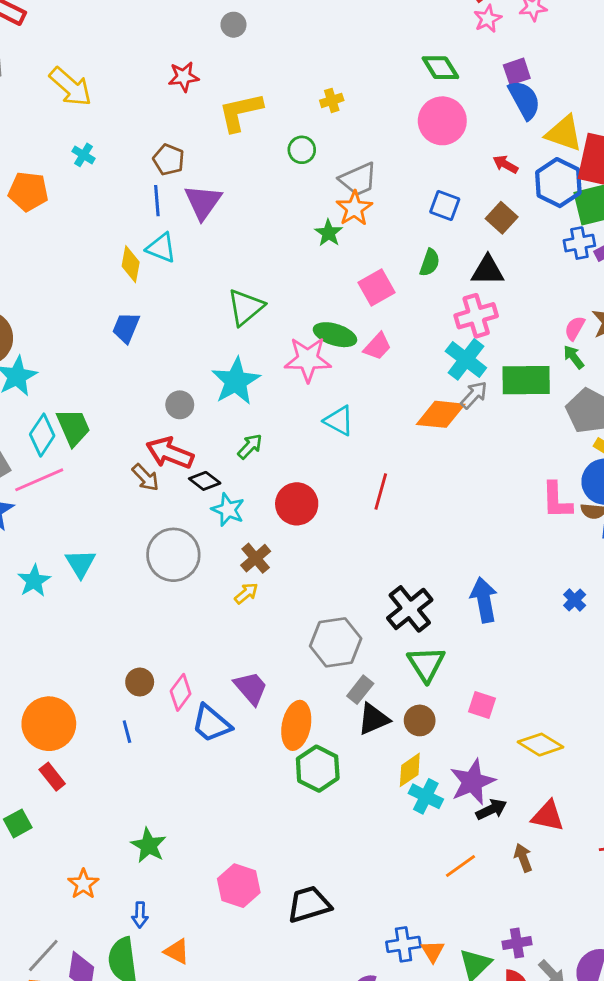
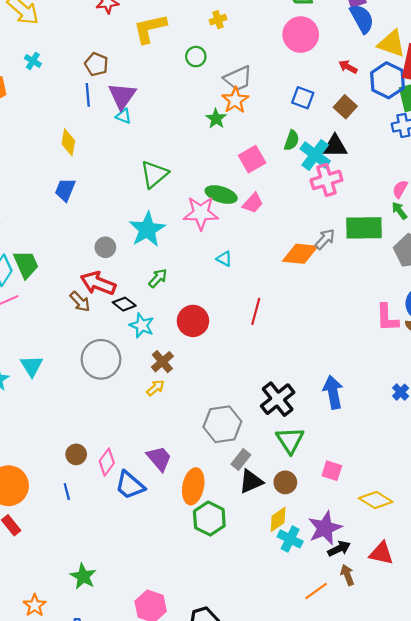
cyan triangle: (161, 248) -> (124, 116), moved, size x0.7
cyan cross: (466, 359) -> (315, 155), moved
cyan triangle: (339, 421) -> (224, 259), size x0.7
brown arrow: (523, 858) -> (347, 575), moved

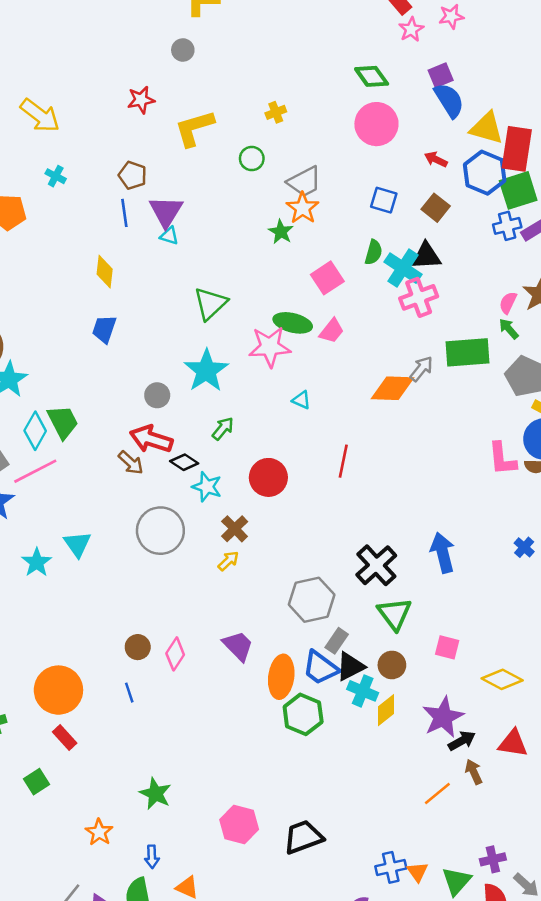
blue trapezoid: (130, 485) -> (320, 668), moved
cyan cross: (290, 539) -> (363, 691), moved

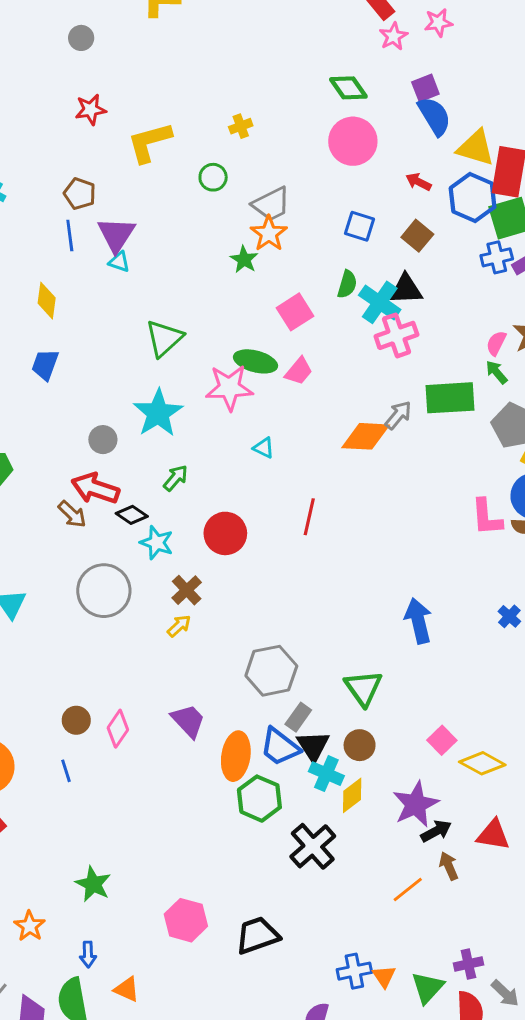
gray circle: (183, 50) -> (81, 38), moved
black cross: (376, 565) -> (313, 846), moved
pink square: (447, 647) -> (442, 740), moved, turned 30
black triangle: (350, 666) -> (313, 746), turned -36

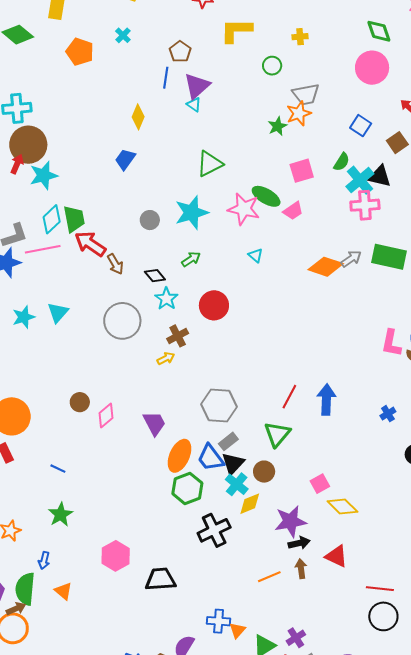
red arrow: (95, 488) -> (90, 244), moved
red line: (309, 517) -> (289, 397), moved
blue line: (66, 771) -> (58, 469), moved, turned -63
purple cross: (468, 964) -> (296, 638), turned -36

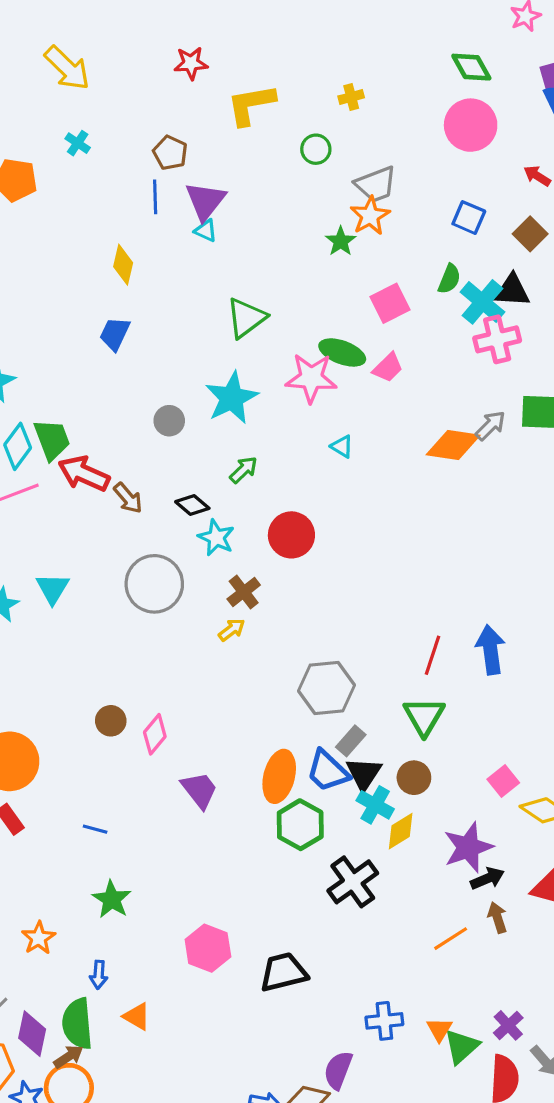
purple trapezoid: (154, 423) -> (199, 790), moved
orange triangle: (237, 630) -> (439, 1030), moved

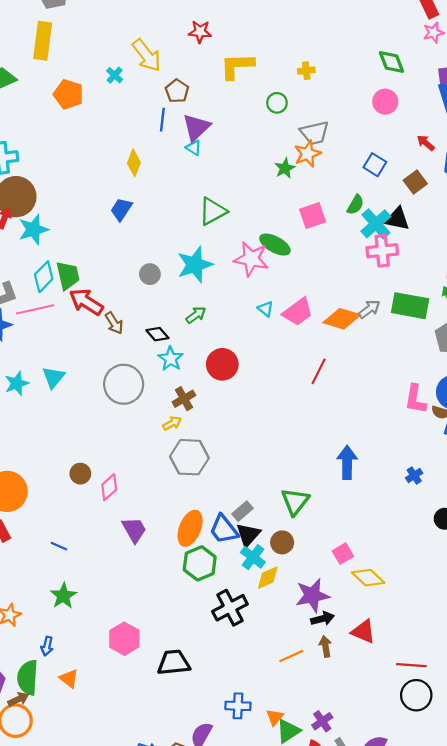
yellow arrow: (67, 68) -> (147, 55), moved
pink circle: (471, 125) -> (385, 102), size x0.7
pink trapezoid: (388, 368) -> (298, 312), moved, size x1.4
red line: (433, 655) -> (319, 371), moved
gray hexagon: (327, 688) -> (189, 457), moved

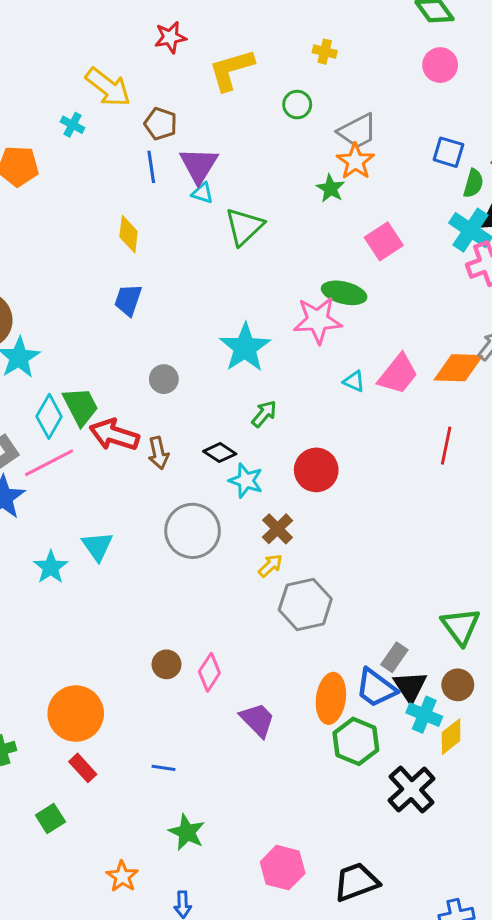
yellow cross: (306, 71) -> (325, 52), turned 35
green semicircle: (355, 205) -> (473, 183), moved
green triangle: (213, 211) -> (244, 227), moved
gray circle: (150, 274) -> (164, 379), moved
brown arrow: (114, 323) -> (158, 453), turned 35

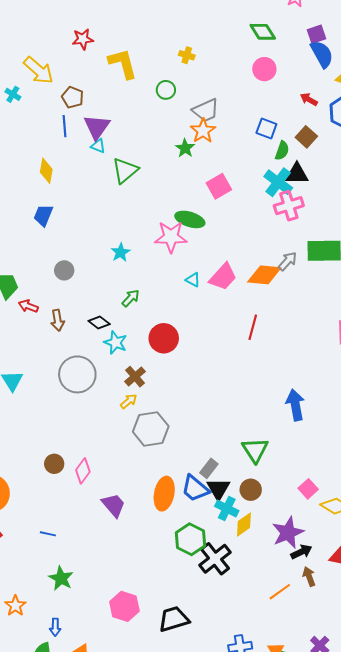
yellow L-shape: (231, 70) -> (123, 64), turned 88
cyan star: (245, 348) -> (120, 252), size x0.6
red arrow: (114, 435) -> (28, 306), size x0.6
green hexagon: (356, 741) -> (190, 539), moved

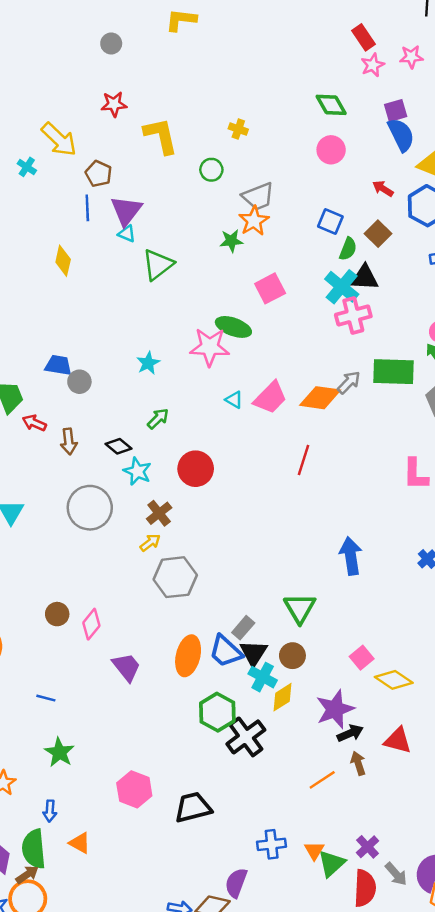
green star: (185, 148) -> (231, 241), turned 30
blue trapezoid: (43, 215) -> (58, 365), moved, turned 75

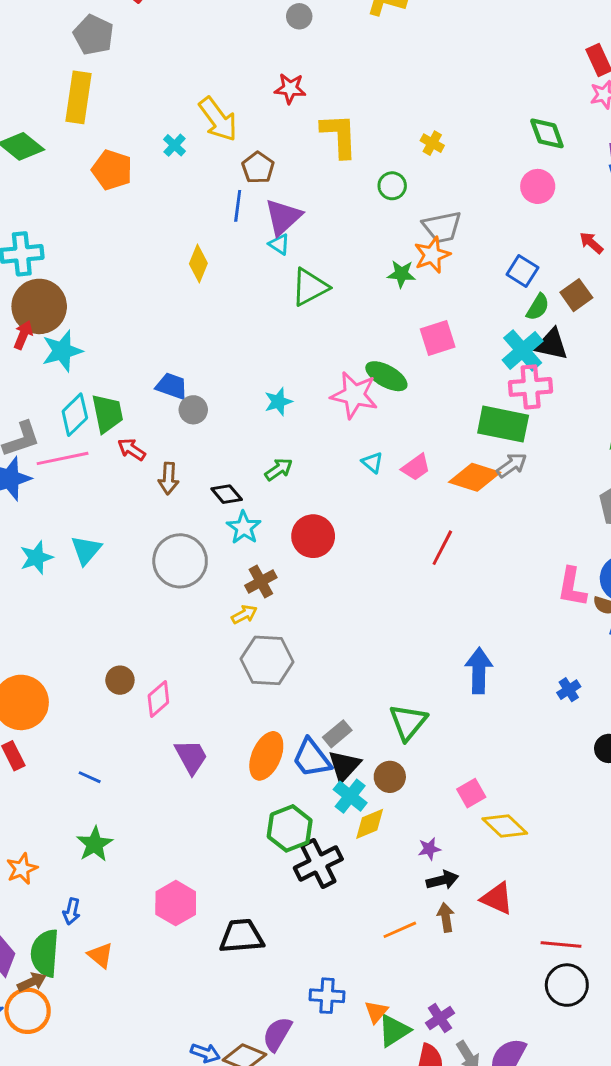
green rectangle: (394, 372) -> (503, 424), moved
pink trapezoid: (270, 398) -> (416, 467), size x0.7
purple star: (335, 709) -> (429, 849), size x0.5

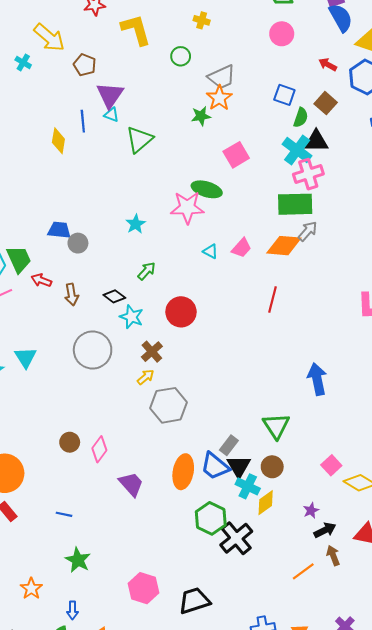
blue line: (238, 206) -> (83, 121), moved

